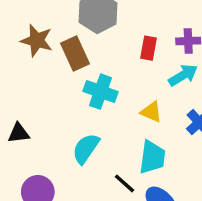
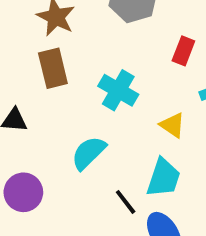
brown rectangle: (75, 54) -> (53, 68), moved

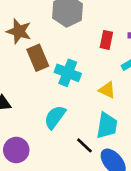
brown rectangle: (53, 68) -> (38, 58), moved

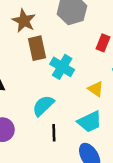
cyan trapezoid: (107, 126) -> (90, 122), turned 45
black line: (84, 145) -> (54, 133), moved, turned 35

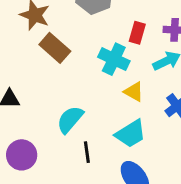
brown rectangle: (37, 48) -> (55, 48), turned -30
cyan cross: (62, 67) -> (114, 59), moved

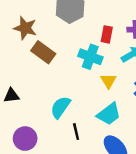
yellow triangle: (134, 92) -> (108, 81), turned 35

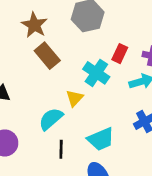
yellow triangle: (108, 81) -> (75, 98), moved

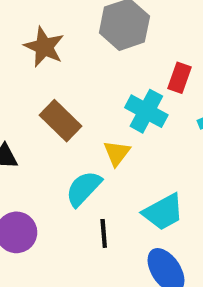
brown rectangle: (47, 56) -> (61, 121), moved

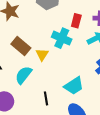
yellow triangle: (117, 153) -> (42, 55), moved
cyan semicircle: (84, 189) -> (24, 75), moved

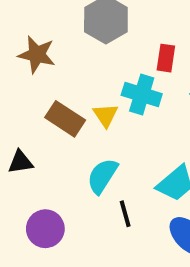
yellow triangle: (42, 55) -> (106, 115), moved
cyan semicircle: (24, 75) -> (102, 176), moved

